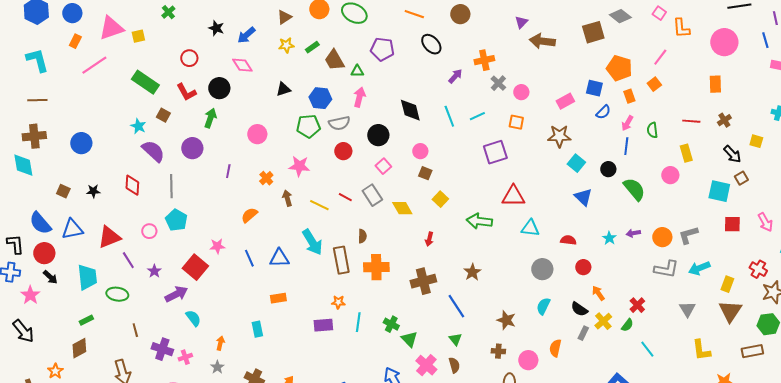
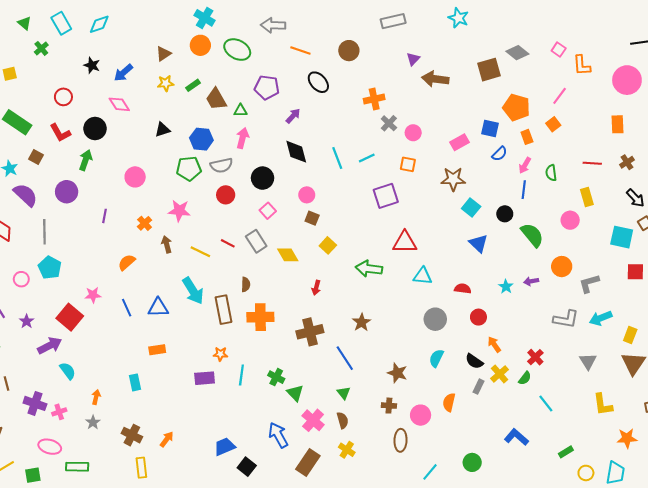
purple arrow: (455, 76) -> (293, 116), moved
orange circle: (662, 237) -> (562, 267), moved

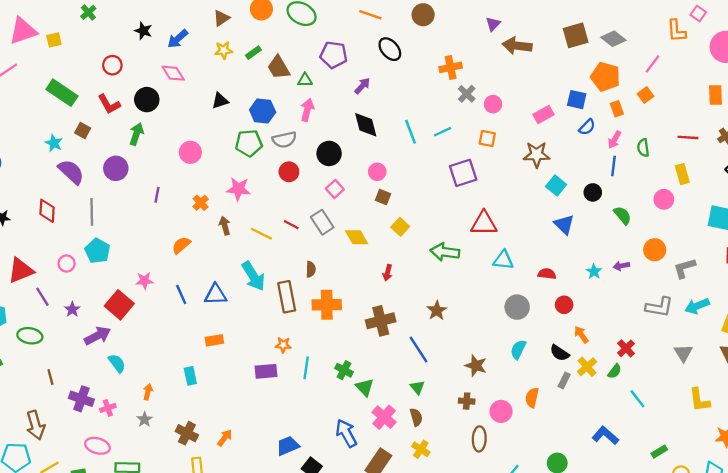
pink square: (559, 50) -> (698, 14), moved
gray diamond: (517, 53) -> (613, 39), moved
green semicircle: (532, 235) -> (623, 215), size x0.7

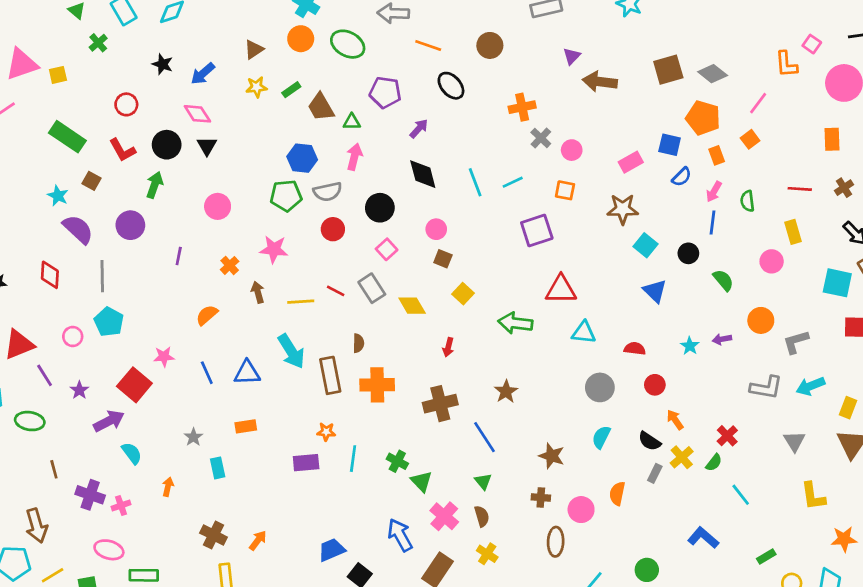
black triangle: (220, 101) -> (207, 146), moved, turned -42
yellow line: (261, 234) -> (301, 302), turned -30
gray star: (144, 419) -> (193, 437), moved

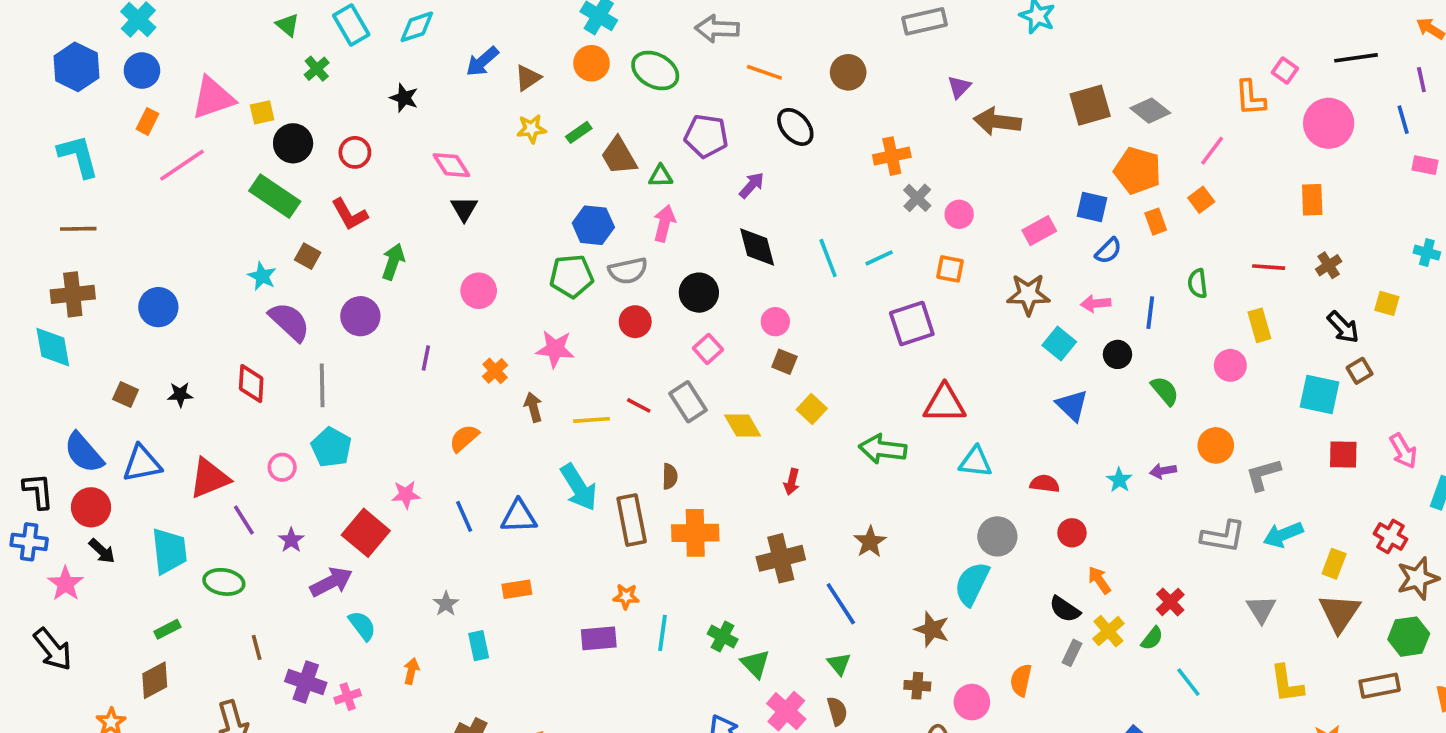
blue arrow: (203, 74) -> (482, 61), moved
black circle: (167, 145) -> (293, 143), moved
pink arrow: (714, 192) -> (1096, 303), moved, turned 55
cyan semicircle: (601, 437) -> (972, 584), moved, size x1.4

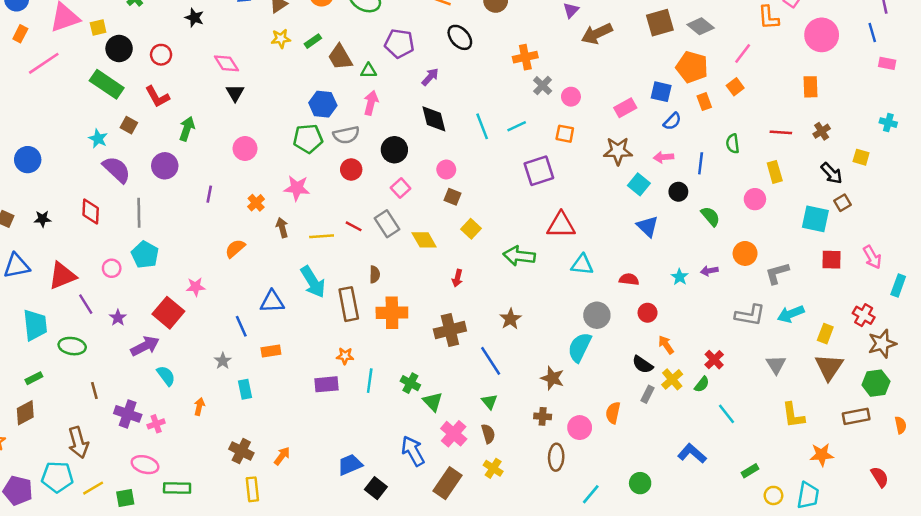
brown arrow: (997, 121) -> (597, 34), turned -32
blue line: (464, 516) -> (241, 326), moved

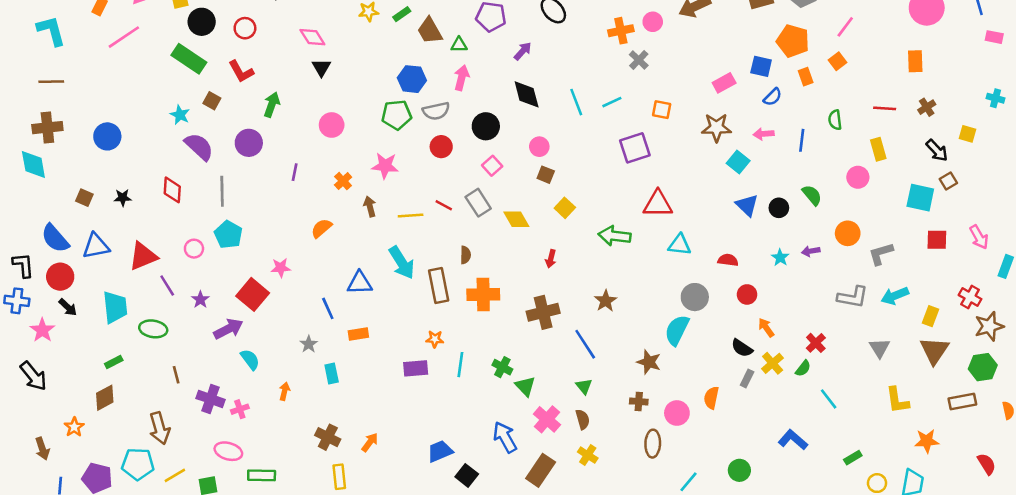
pink circle: (571, 97) -> (653, 22), moved
black circle: (678, 192) -> (779, 208), moved

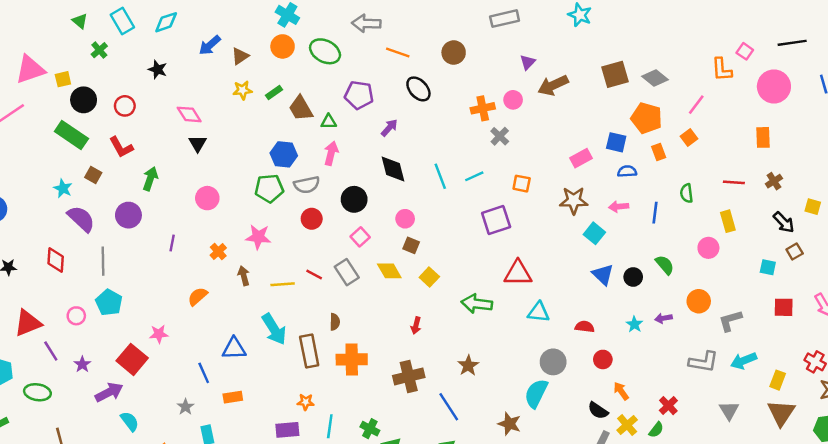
blue semicircle: (773, 97) -> (627, 171), turned -138
cyan square: (920, 198) -> (768, 267), size x0.6
yellow diamond: (516, 219) -> (389, 271), moved

